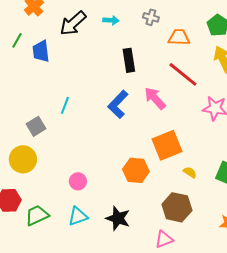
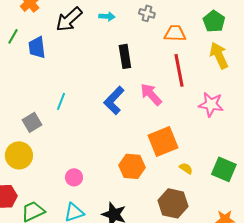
red line: (183, 74) -> (179, 70), turned 40

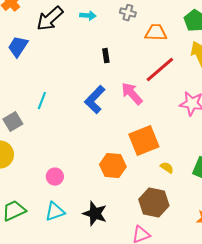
blue trapezoid: (37, 47) -> (18, 47), turned 40
black rectangle: (125, 56) -> (106, 56), size x0.6
red line: (179, 70) -> (160, 70), turned 60

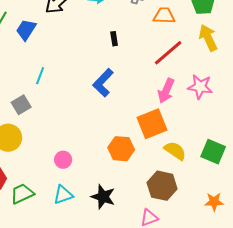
pink arrow: (132, 94) -> (166, 91), moved, turned -115
cyan line: (42, 101) -> (40, 76), moved
yellow semicircle: (167, 168) -> (175, 151), size x1.6

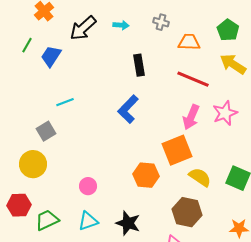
yellow arrow: (208, 38) -> (233, 64), turned -32
black rectangle: (114, 39) -> (139, 65), size x1.5
red line: (168, 53) -> (193, 79), turned 64
cyan line: (40, 76) -> (65, 102), turned 48
pink star: (200, 87) -> (225, 113), turned -30

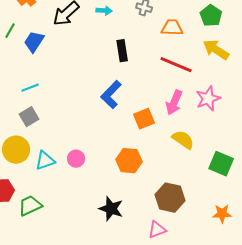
cyan line: (65, 102) -> (30, 88), moved
orange square: (177, 150) -> (144, 119), moved, size x0.7
yellow semicircle: (200, 177) -> (183, 140), moved
pink circle: (88, 186) -> (76, 159), moved
cyan triangle: (88, 221) -> (45, 161), moved

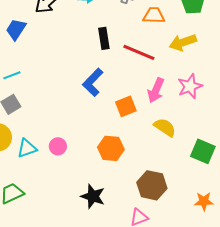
yellow arrow: (216, 50) -> (183, 42), moved, turned -52
red line: (176, 65) -> (139, 52), moved

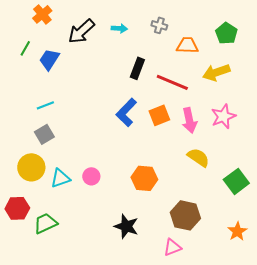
black rectangle: (104, 38) -> (137, 68), turned 30
pink arrow: (156, 90) -> (189, 120), turned -35
orange square: (126, 106) -> (159, 115), moved
green square: (203, 151) -> (236, 181), turned 30
orange star: (204, 201) -> (237, 231), turned -30

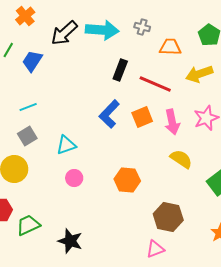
cyan arrow: (119, 28) -> (102, 30), size x2.0
cyan triangle: (60, 178) -> (66, 145), moved
black star: (126, 226) -> (70, 241), moved

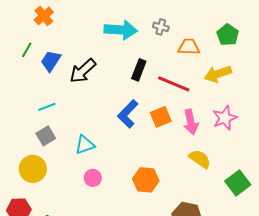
black arrow: (64, 33) -> (83, 71), moved

